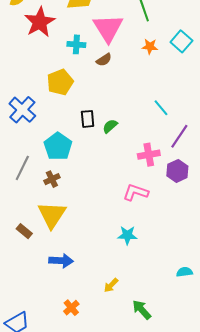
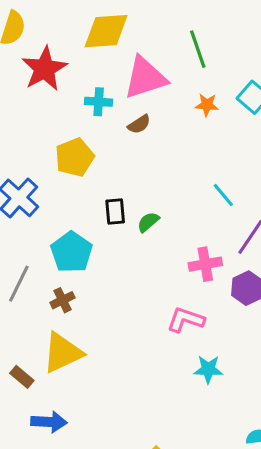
pink triangle: (108, 28) -> (145, 78), turned 44
yellow triangle: (52, 215) -> (62, 353), turned 32
cyan star: (127, 235) -> (208, 369), moved
blue arrow: (61, 261) -> (49, 422), moved

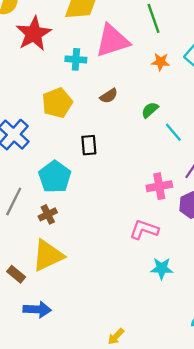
brown semicircle: (139, 124) -> (109, 96), moved
green semicircle: (148, 222) -> (150, 110), moved

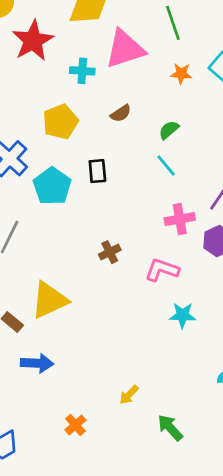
cyan line: (173, 132) -> (166, 166), moved
cyan pentagon: (55, 177) -> (52, 186), moved
brown cross: (48, 214) -> (110, 252), moved

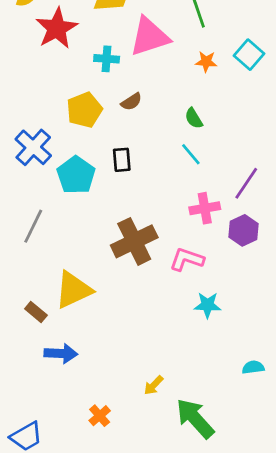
brown semicircle: (121, 113) -> (131, 102), moved
green semicircle: (169, 130) -> (194, 118), turned -80
brown cross: (110, 252) -> (134, 241), size x2.0
green arrow: (170, 428) -> (195, 418), size x1.5

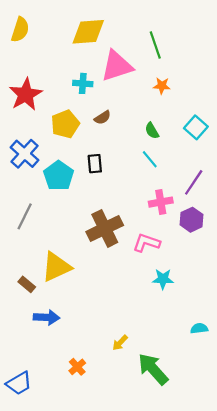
red star: (57, 28) -> (26, 94), moved
cyan square: (249, 55) -> (196, 127), moved

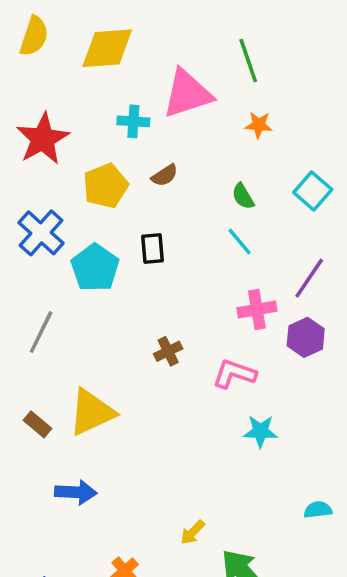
yellow diamond: (88, 32) -> (107, 48), moved
brown cross: (105, 228) -> (168, 351), size x0.5
brown rectangle: (27, 284) -> (38, 424), moved

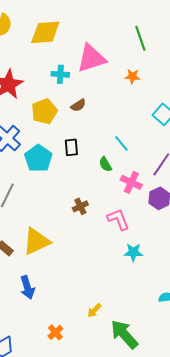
green line: (248, 60) -> (140, 38), moved
green semicircle: (243, 196) -> (105, 164), moved
pink cross: (257, 309) -> (131, 182), turned 35
pink L-shape: (234, 374) -> (118, 219), turned 50
blue arrow: (76, 492) -> (27, 287), turned 70

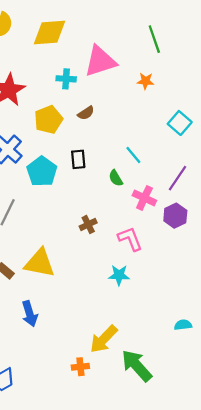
yellow triangle: (36, 241) -> (40, 263), turned 36
cyan star: (133, 252) -> (119, 275), moved
yellow arrow: (94, 310) -> (104, 339), size x1.8
orange cross: (55, 332) -> (80, 367), moved, turned 35

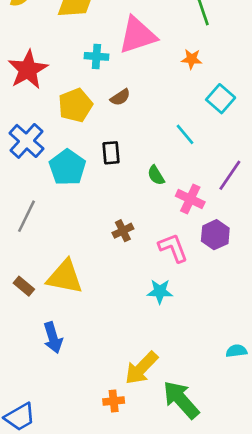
cyan square: (180, 123) -> (221, 99), moved
cyan line: (133, 155) -> (185, 134), moved
purple hexagon: (175, 216) -> (215, 235), moved

